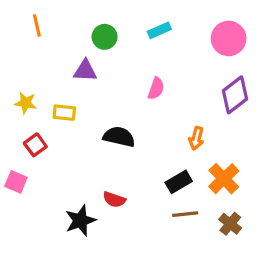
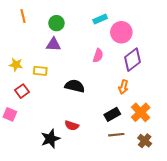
green circle: (105, 37) -> (56, 23), moved
pink circle: (229, 38) -> (121, 32), moved
purple diamond: (235, 95) -> (133, 60), moved

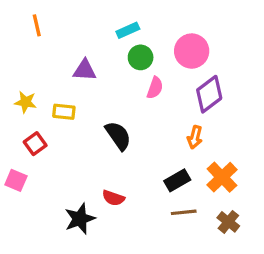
cyan rectangle: (100, 19) -> (128, 30), moved
green circle: (56, 23) -> (141, 57), moved
black semicircle: (75, 86) -> (118, 136), turned 42

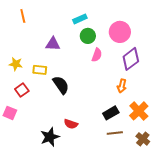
black semicircle: (118, 136) -> (61, 85), moved

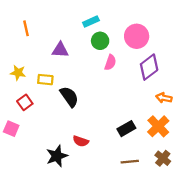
orange line: (23, 16) -> (26, 28), moved
orange arrow: (122, 86) -> (164, 98), moved, turned 88
brown line: (115, 133) -> (130, 162), moved

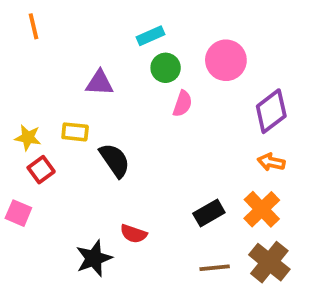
orange line: (26, 28) -> (34, 26), moved
purple diamond: (149, 67) -> (271, 111), moved
yellow star: (18, 73) -> (28, 138), moved
brown cross: (163, 158) -> (269, 262), size x1.5

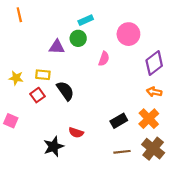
green circle: (166, 68) -> (78, 38), moved
red square: (41, 170) -> (37, 95), moved

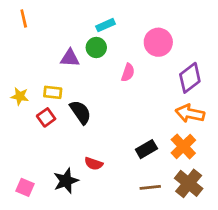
orange arrow: (154, 92) -> (190, 113), size x1.5
pink square: (11, 121) -> (25, 187), moved

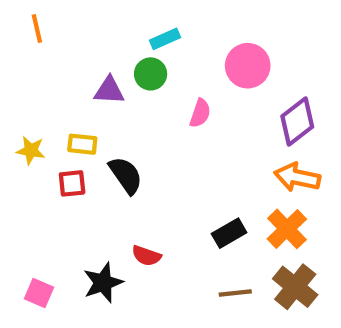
red square: (46, 117) -> (72, 183), turned 30

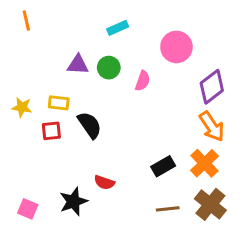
green circle: (151, 74) -> (109, 68), moved
orange arrow: (297, 177) -> (212, 126), turned -136

